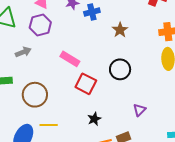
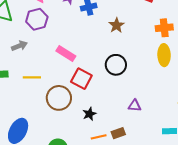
brown circle: (35, 95) -> (59, 98), moved
purple triangle: (139, 110) -> (135, 106), turned 48
yellow line: (49, 125) -> (32, 77), moved

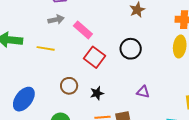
gray arrow: (19, 46) -> (56, 20), moved
brown circle: (59, 98) -> (69, 86), moved, size x0.7

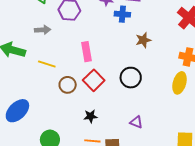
gray arrow: (56, 20) -> (43, 30), moved
pink rectangle: (83, 30) -> (86, 52), turned 30
brown circle: (69, 86) -> (68, 85), moved

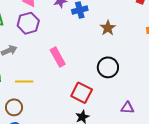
red square: (94, 80) -> (82, 93), moved
brown circle: (68, 85) -> (14, 107), moved

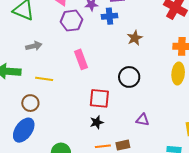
purple hexagon: (28, 23) -> (72, 21), moved
red square: (82, 93) -> (99, 98), turned -30

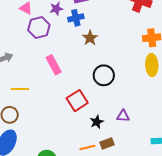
brown star: (135, 38) -> (90, 38), moved
red square: (99, 98) -> (77, 101), turned -30
black star: (97, 122) -> (97, 122), moved

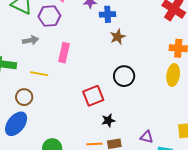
purple hexagon: (39, 27) -> (49, 16), moved
pink rectangle: (54, 65) -> (64, 53), moved, turned 30
purple triangle: (123, 116) -> (147, 137), moved

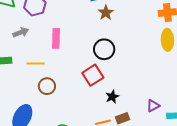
black circle: (124, 76) -> (104, 49), moved
brown circle: (24, 97) -> (47, 86), moved
purple triangle: (147, 137) -> (153, 106), turned -32

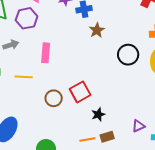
black circle: (104, 49) -> (128, 55), moved
brown circle: (47, 86) -> (54, 98), moved

